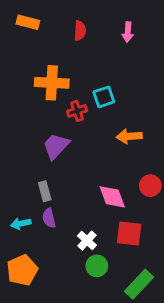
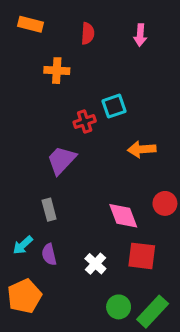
orange cross: (52, 83) -> (57, 71), moved, size x0.7
purple semicircle: (49, 218) -> (49, 254), moved
cyan arrow: (21, 224) -> (23, 245), turned -30
green circle: (97, 266) -> (119, 307), moved

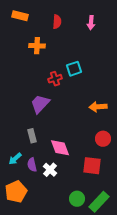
orange arrow: (142, 149) -> (98, 107), moved
red circle: (165, 203) -> (103, 139), moved
pink diamond: (123, 216) -> (60, 148), moved
white cross: (95, 264) -> (50, 170), moved

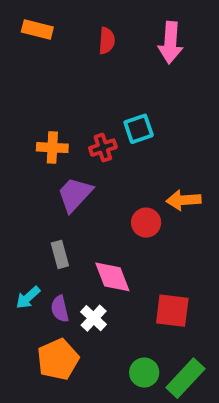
pink arrow: (91, 23) -> (170, 43), size x1.5
orange cross: (37, 46) -> (52, 148), moved
red circle: (103, 139) -> (146, 223), moved
orange pentagon: (16, 192) -> (58, 359), moved

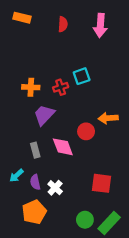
pink diamond: (112, 277) -> (63, 147), moved

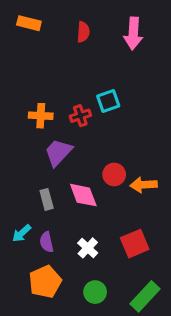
orange arrow: (108, 118) -> (144, 185), moved
red square: (101, 183) -> (135, 244), turned -30
white cross: (55, 188) -> (88, 248), moved
green circle: (85, 220) -> (95, 292), moved

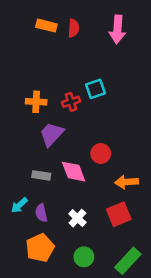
orange rectangle: (29, 23) -> (46, 26), moved
orange arrow: (144, 185) -> (127, 182), moved
gray rectangle: (47, 199) -> (41, 175), turned -66

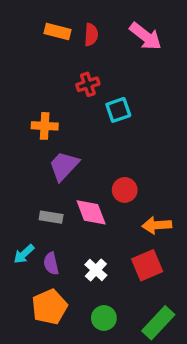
pink arrow: (117, 29) -> (146, 36), turned -56
red cross: (71, 102) -> (88, 84), moved

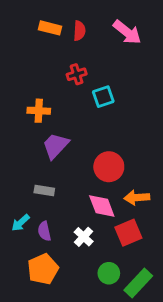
red circle: (125, 190) -> (109, 167), size x1.4
pink diamond: (91, 212) -> (102, 206), moved
green circle: (104, 318) -> (109, 273), moved

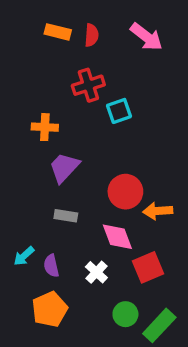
red cross: (77, 74) -> (88, 85), size x1.4
gray rectangle: (44, 191) -> (66, 216), moved
orange arrow: (137, 198) -> (158, 211), moved

